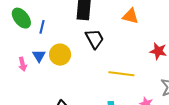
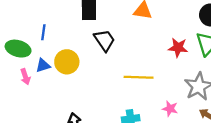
green ellipse: (21, 18) -> (18, 49), moved, turned -30
blue triangle: (39, 56) -> (43, 65), turned 48

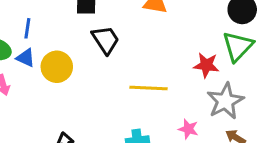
red star: (178, 48) -> (206, 65), moved
blue triangle: (43, 65) -> (26, 58), moved, turned 42

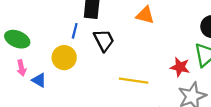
blue line: (27, 28) -> (75, 31), moved
blue triangle: (26, 58) -> (39, 80), moved

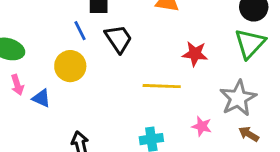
blue line: (75, 31) -> (80, 31), turned -35
red star: (180, 67) -> (195, 54), moved

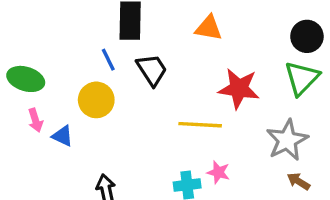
red star: (195, 54) -> (239, 89), size x1.4
pink star: (202, 126) -> (218, 172), moved

